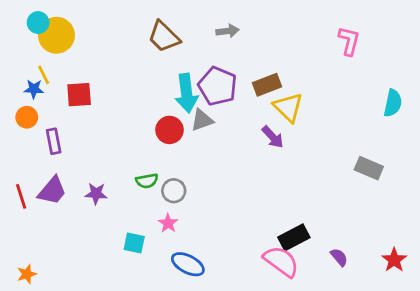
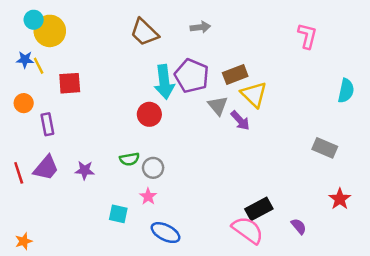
blue star: (34, 89) -> (25, 60), moved
gray triangle: (202, 120) -> (218, 106), moved, turned -50
red star: (394, 260) -> (340, 199), moved

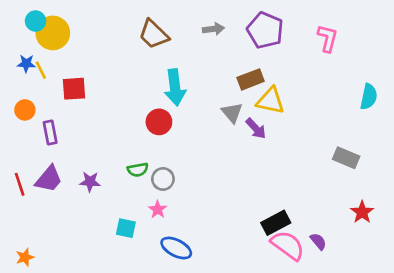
purple pentagon: (192, 76) -> (265, 30), moved
yellow triangle: (254, 94) -> (270, 101), turned -32
pink semicircle: (248, 230) -> (288, 245), moved

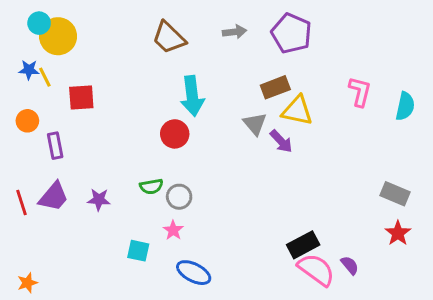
pink L-shape: (328, 38) -> (360, 92), moved
gray rectangle: (346, 158) -> (395, 194), moved

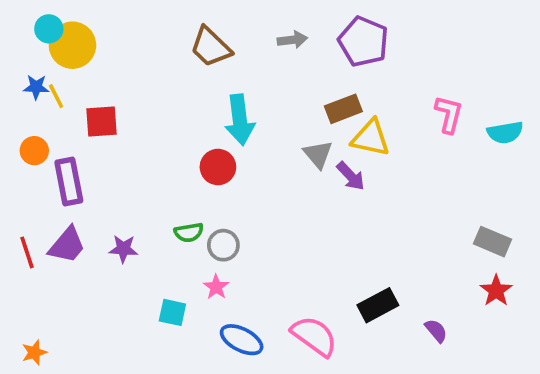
cyan semicircle: (405, 106) -> (505, 132), turned 68
purple rectangle: (55, 146) -> (69, 182), size x1.4
pink semicircle: (316, 270) -> (314, 336), moved

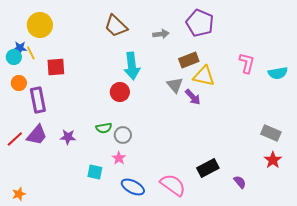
cyan circle: (49, 29) -> (14, 57), moved
gray arrow: (292, 40) -> (161, 34), moved
red line: (27, 252) -> (15, 139), turned 66

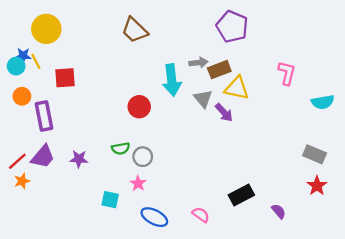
gray arrow: (161, 34) -> (198, 63), moved
cyan arrow: (132, 66) -> (172, 80), moved
cyan semicircle: (278, 73) -> (323, 102), moved
pink semicircle: (173, 185) -> (201, 215), size x0.6
orange star: (19, 194) -> (22, 181), moved

